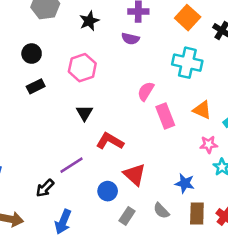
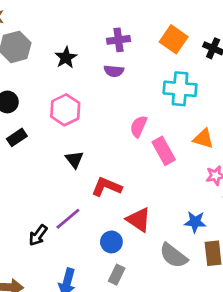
black arrow: (45, 188) -> (38, 235), moved
gray semicircle: (161, 211) -> (173, 256), size x1.5
gray rectangle: (127, 216) -> (117, 275), moved

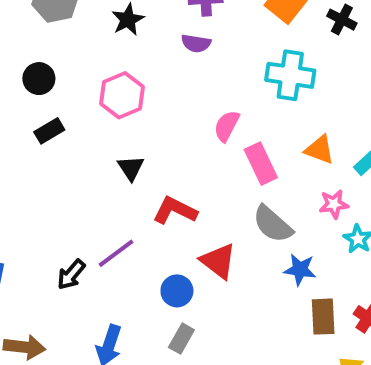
gray semicircle: (173, 256) -> (273, 224), moved

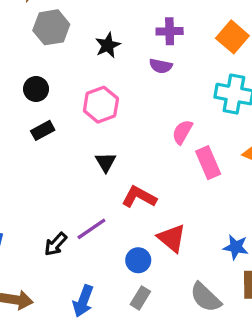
gray semicircle: (273, 224) -> (206, 297), moved

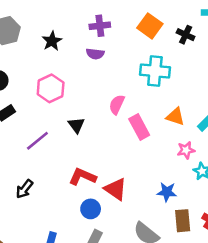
black triangle: (106, 162) -> (76, 125), moved
red L-shape: (139, 197) -> (83, 177), moved
purple line: (91, 229) -> (37, 141), moved
black arrow: (56, 244) -> (24, 189), moved

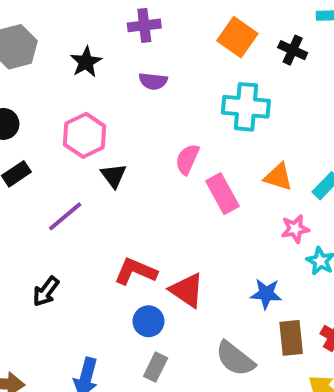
purple cross: (100, 26) -> (144, 25), moved
black triangle: (76, 125) -> (114, 176), moved

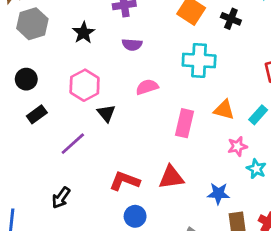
pink semicircle: (187, 159) -> (147, 87), moved, turned 50
pink rectangle: (222, 194) -> (185, 123), turned 44
red triangle: (187, 290) -> (171, 177), moved, turned -40

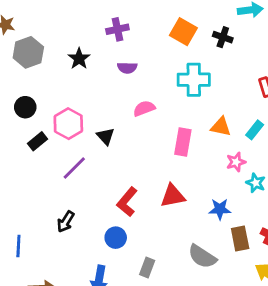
pink hexagon: (85, 85) -> (68, 124), moved
red L-shape: (125, 181) -> (127, 202), turned -68
blue circle: (135, 216) -> (116, 238), moved

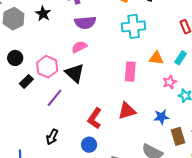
black star: (79, 59) -> (43, 14), moved
purple semicircle: (127, 68) -> (85, 23), size x1.5
pink semicircle: (144, 108) -> (79, 47), moved
black triangle: (106, 136) -> (75, 73), size x1.5

